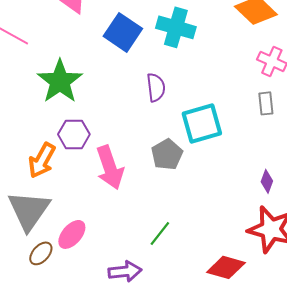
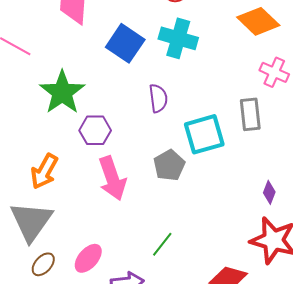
gray rectangle: (266, 103) -> (250, 114), moved, size x1.4
purple hexagon: (74, 134) -> (95, 130), moved
pink ellipse: (72, 234) -> (88, 258), moved

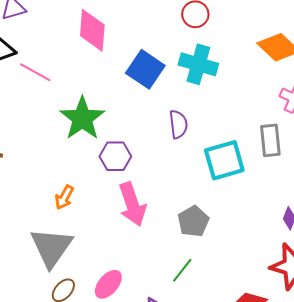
gray pentagon: (169, 165) -> (193, 221), moved
orange arrow: (44, 171) -> (64, 197), size x0.7

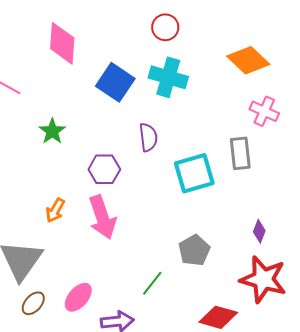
green star: (82, 118) -> (52, 131), size x0.6
purple hexagon: (115, 156) -> (104, 169), moved
orange arrow: (64, 197) -> (55, 210), moved
gray pentagon: (193, 221) -> (194, 250), moved

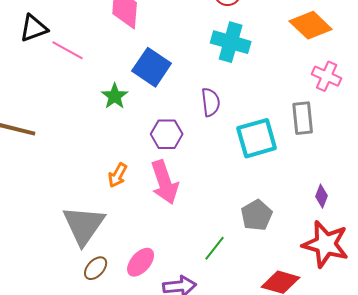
blue square: (115, 82) -> (152, 67), moved

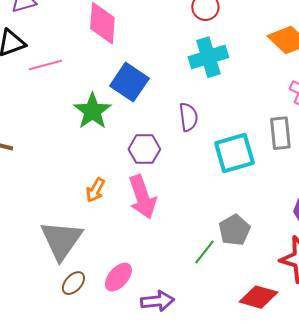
cyan cross: (231, 42) -> (208, 57), turned -33
pink line: (68, 50) -> (45, 65), turned -44
green star: (115, 96) -> (92, 111), size x1.4
green line: (215, 248) -> (204, 252), moved

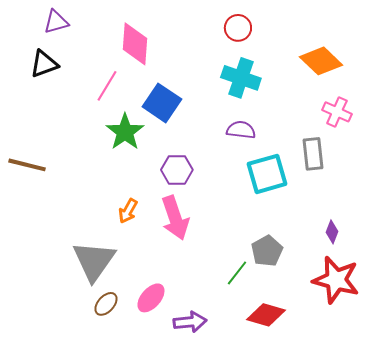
cyan cross: (208, 57) -> (241, 78), turned 36
pink line: (45, 65) -> (107, 86), moved, turned -44
purple semicircle: (188, 117) -> (241, 130), moved, turned -76
red diamond: (258, 297) -> (266, 315), moved

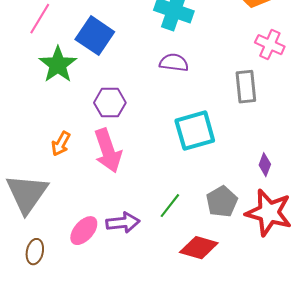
cyan square: (267, 174) -> (195, 131), moved
gray pentagon: (267, 251) -> (222, 202), moved
brown ellipse: (106, 304) -> (35, 252), moved, turned -30
purple arrow: (190, 322) -> (123, 223), moved

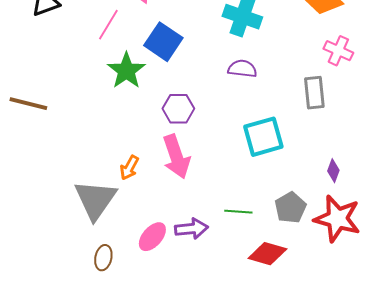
orange arrow: (61, 144) -> (129, 168), moved
green line: (170, 206) -> (238, 212), turned 56

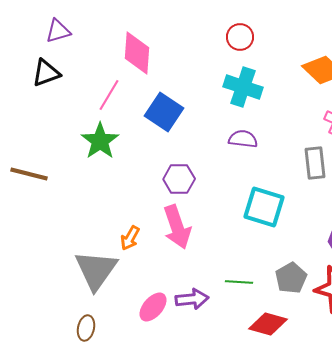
green star: (126, 71) -> (100, 141), moved
cyan square: (263, 137) -> (264, 207), turned 33
brown ellipse: (103, 258) -> (86, 328), moved

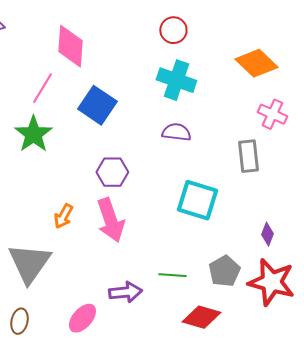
orange arrow: (130, 238) -> (63, 216), moved
pink ellipse: (153, 307) -> (82, 318), moved

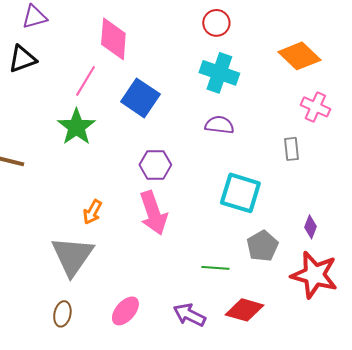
gray rectangle: (248, 156) -> (291, 149), size x0.7
orange arrow: (63, 216) -> (92, 212), moved
gray pentagon: (224, 271) -> (262, 246), moved
purple arrow: (125, 292) -> (189, 315), moved, turned -148

